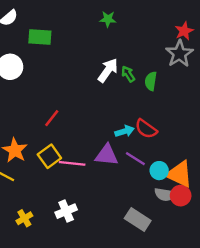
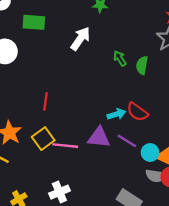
white arrow: (108, 70) -> (80, 39), moved
red line: (52, 118) -> (46, 101), turned -30

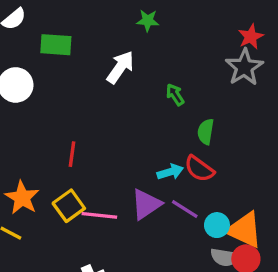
green semicircle: (142, 65) -> (206, 132), moved
purple triangle: (99, 137) -> (146, 204), turned -40

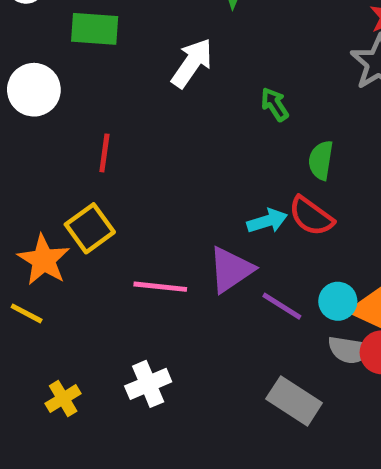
red line: (72, 154) -> (104, 153), moved
yellow square: (69, 206) -> (90, 228), moved
purple line: (185, 209) -> (282, 306), moved

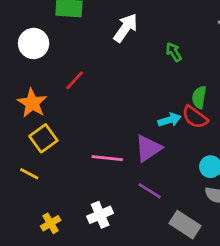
red line: (104, 153) -> (75, 80), turned 35
green semicircle: (321, 160) -> (199, 97), moved
yellow square: (90, 228) -> (43, 138), moved
orange star: (44, 260) -> (32, 103), moved
purple line: (282, 306) -> (150, 191), moved

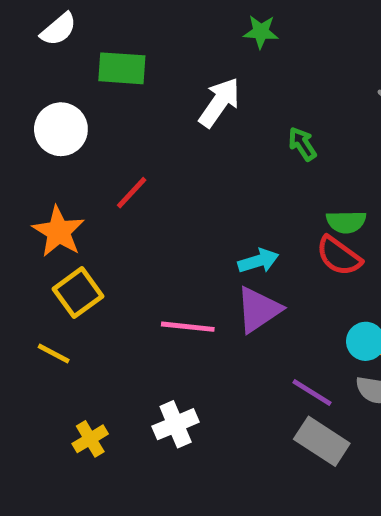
green semicircle: (199, 97) -> (346, 222), turned -100
cyan arrow: (169, 120) -> (258, 261), moved
purple line: (150, 191) -> (312, 393), moved

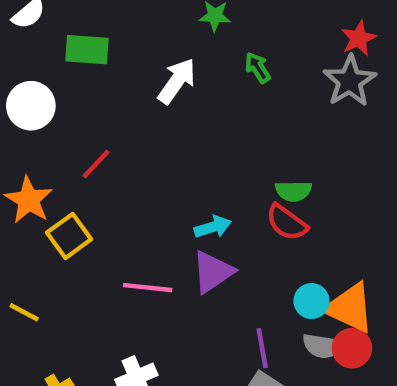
green arrow: (302, 144) -> (258, 68), moved
yellow square: (78, 293) -> (69, 236), moved
purple line: (312, 393) -> (262, 348), turned 48

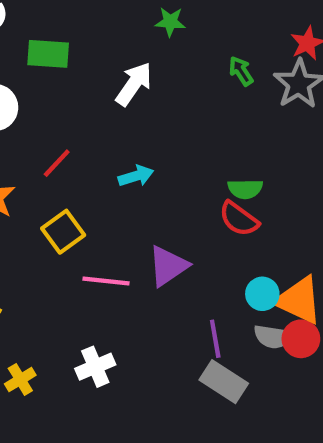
green arrow: (258, 68) -> (241, 71), moved
cyan arrow: (213, 227) -> (136, 176), moved
yellow square: (69, 236) -> (63, 232), moved

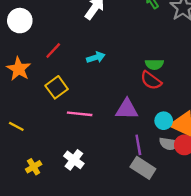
purple triangle: (168, 266) -> (127, 109), moved, turned 35
white cross: (95, 367) -> (74, 160), turned -30

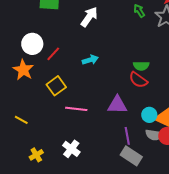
white circle: (20, 21) -> (32, 44), moved

